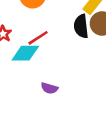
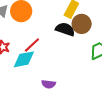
black semicircle: (81, 26) -> (65, 29), turned 126

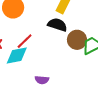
brown circle: (82, 24) -> (77, 40), moved

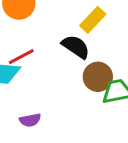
purple semicircle: (42, 80) -> (30, 120), turned -32

